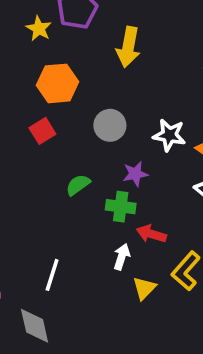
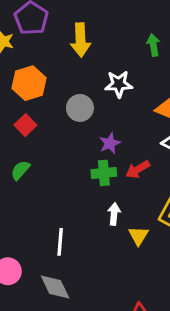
white star: (169, 135) -> (119, 84), moved
green semicircle: (78, 185) -> (20, 170), moved
red arrow: (151, 234) -> (138, 169), moved, turned -35

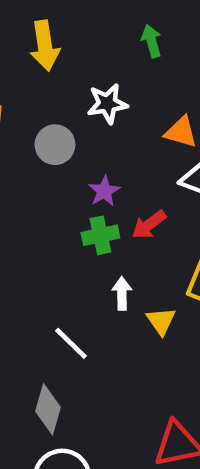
white line: (60, 242) -> (71, 343), moved, turned -44
gray diamond: (55, 287) -> (48, 409), turned 48

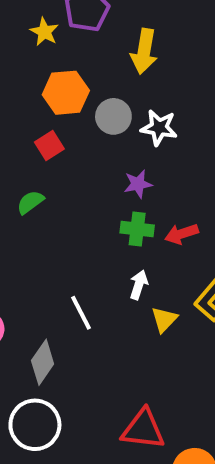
white star: (107, 104) -> (159, 128), moved
gray circle: (55, 145) -> (113, 116), moved
purple star: (104, 191) -> (138, 184), moved

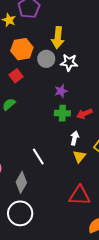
yellow arrow: (144, 51) -> (58, 38), moved
white arrow: (139, 285) -> (75, 138), moved
red triangle: (143, 429) -> (80, 196), moved

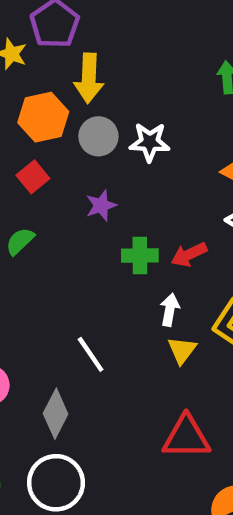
yellow arrow: (58, 38) -> (89, 78), moved
purple star: (61, 91) -> (101, 205), moved

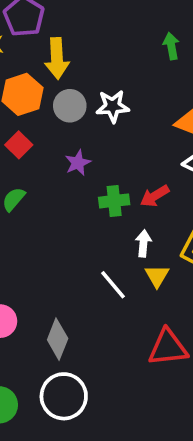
white line: (91, 354) -> (113, 285), moved

